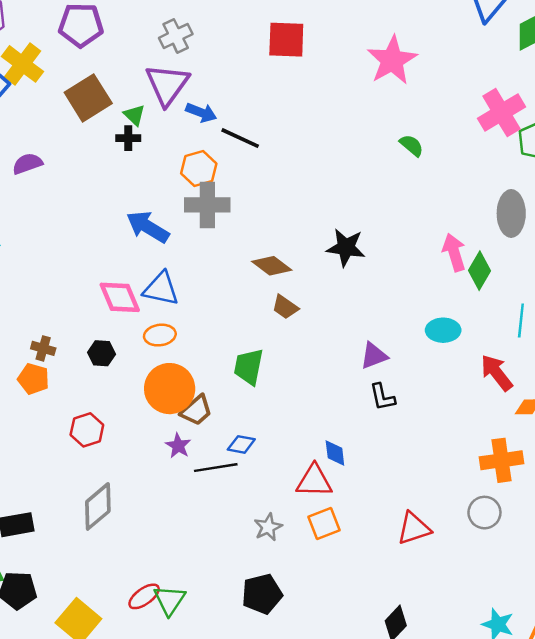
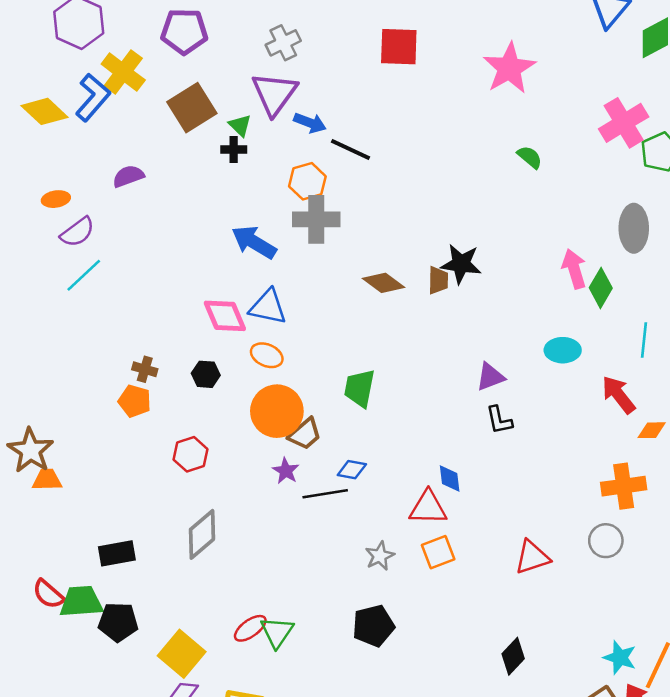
brown trapezoid: (285, 307) -> (438, 280), moved, turned -124
orange ellipse: (160, 335) -> (267, 355), turned 32

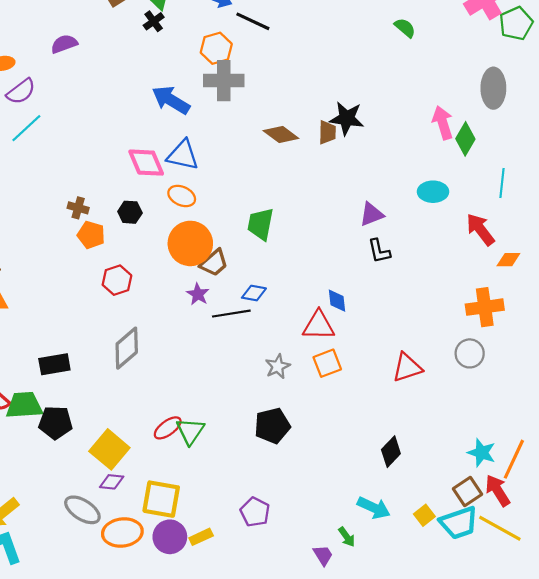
black cross: (234, 150) -> (154, 21), turned -36
orange pentagon: (135, 401) -> (91, 235), moved

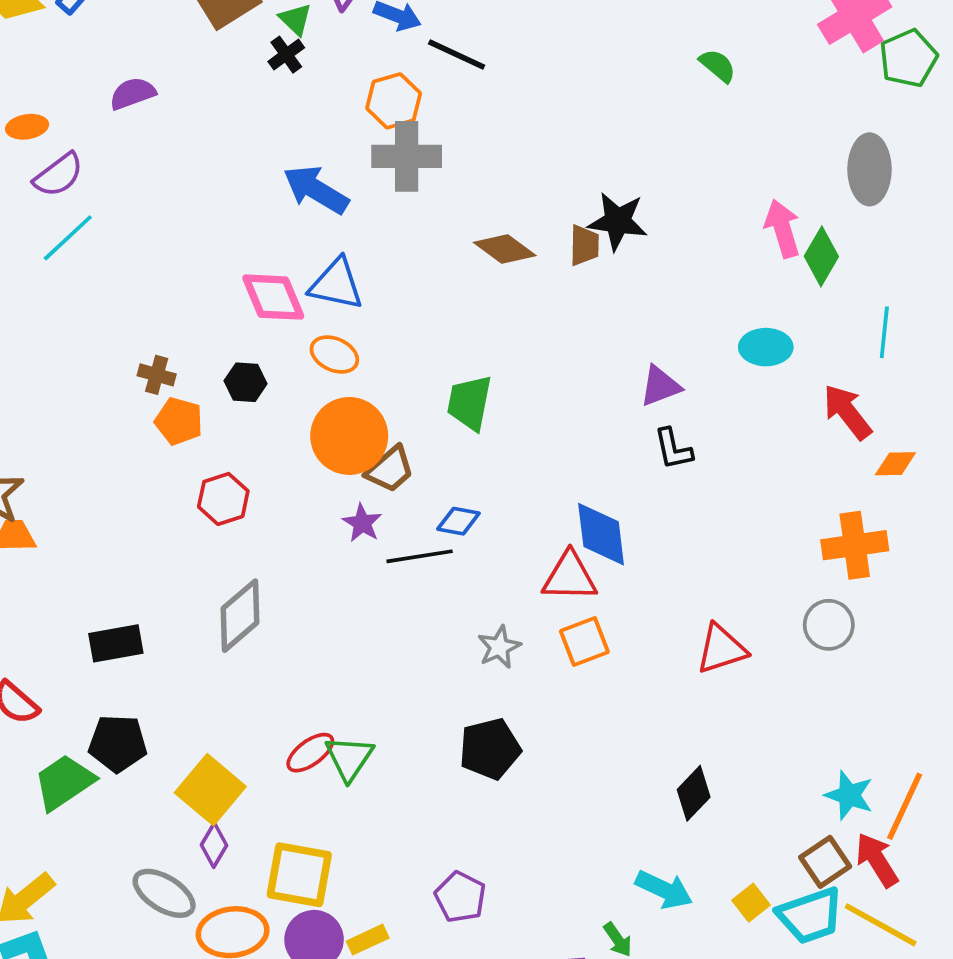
blue diamond: (337, 301) -> (601, 534), size x1.6
green trapezoid: (24, 405) -> (64, 782), moved, turned -30
purple diamond: (112, 482) -> (214, 845), turned -65

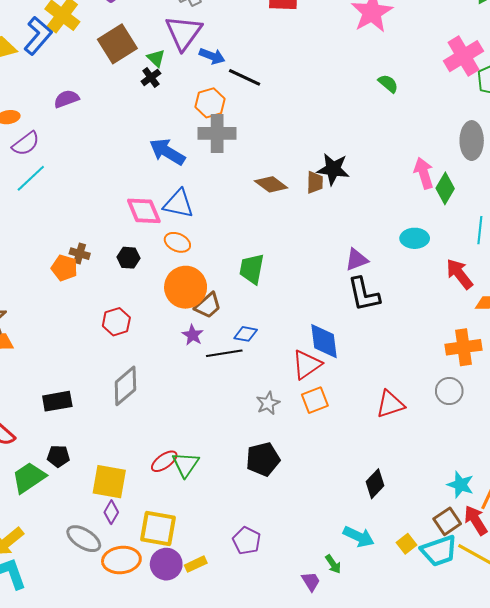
orange pentagon: (179, 421) -> (64, 268), moved
black L-shape: (673, 449) -> (364, 294), size x1.5
red triangle: (570, 577) -> (307, 365), turned -36
black pentagon: (118, 743) -> (58, 456), size x0.7
yellow square: (210, 790) -> (109, 482), turned -30

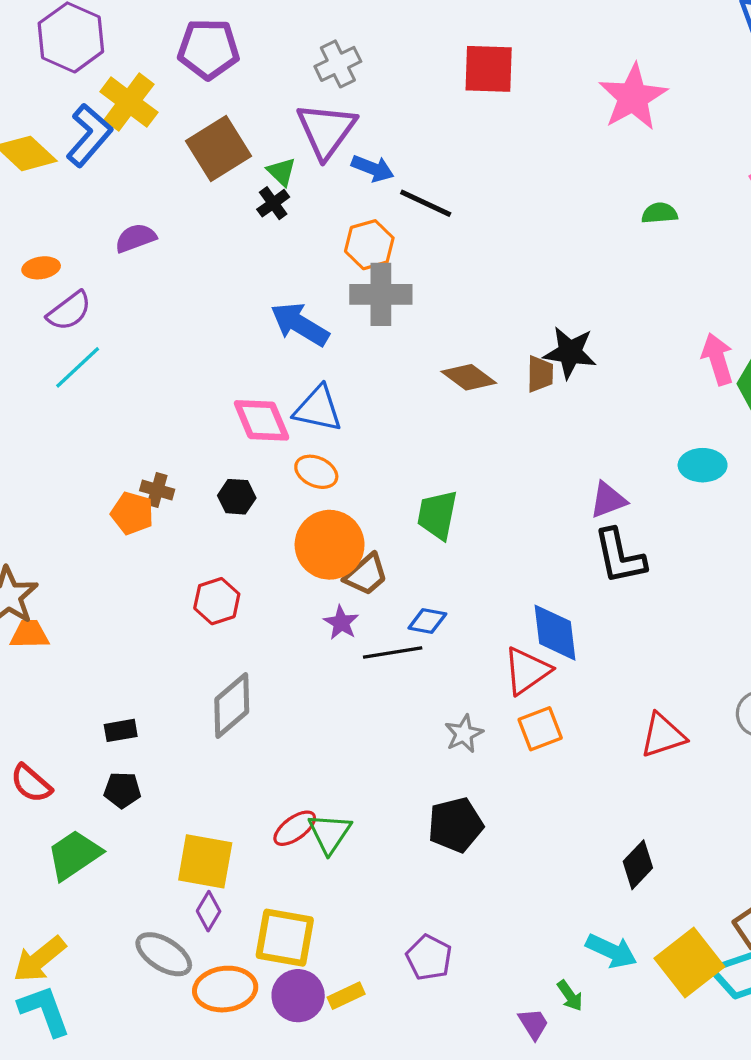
green semicircle: (388, 84) -> (659, 213), turned -45
black rectangle: (57, 401) -> (121, 730), size x0.7
black pentagon: (58, 456) -> (122, 790), moved
yellow square: (406, 544) -> (689, 963), size x2.0

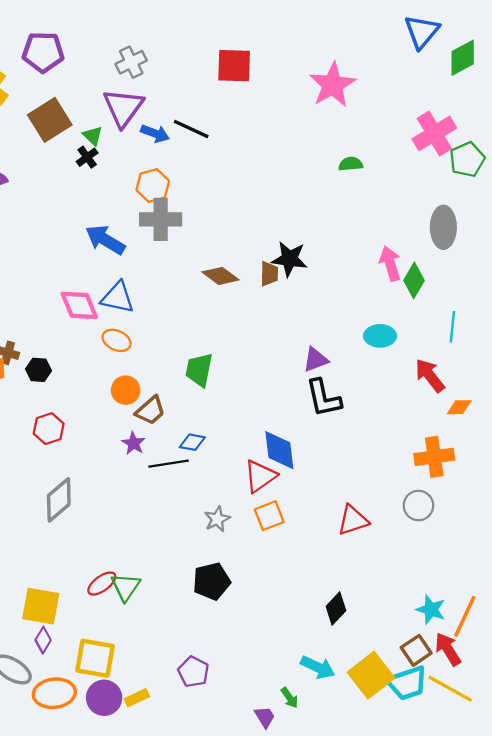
black line: (426, 203) -> (191, 129), moved
black hexagon: (237, 497) -> (38, 370), moved
orange circle: (330, 545) -> (126, 390), size x0.6

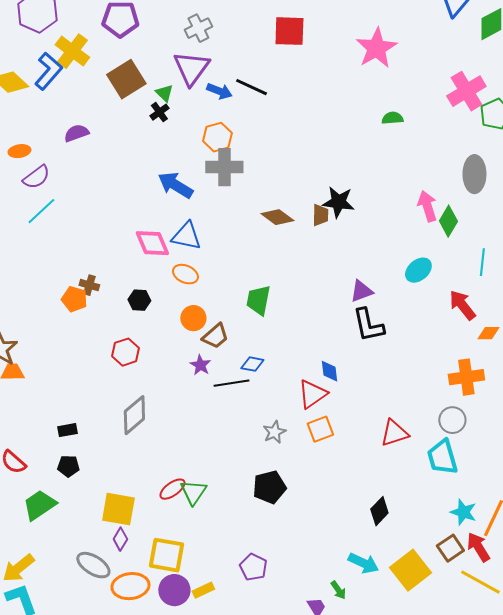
cyan ellipse: (380, 336) -> (418, 270), turned -40
black hexagon: (38, 370) -> (139, 300), moved
blue diamond: (279, 450) -> (329, 371), size x0.6
cyan trapezoid: (407, 683) -> (442, 457), moved, turned 93

